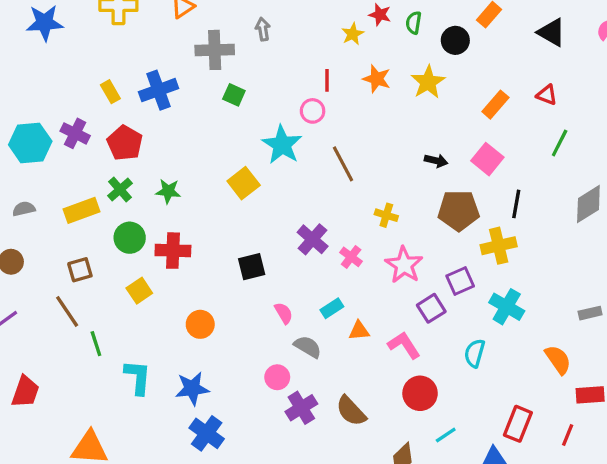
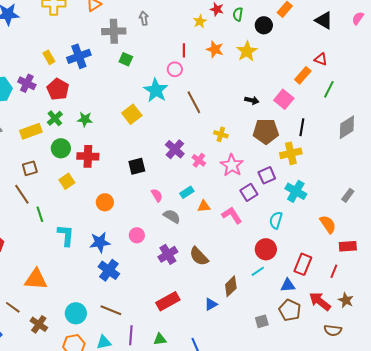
orange rectangle: (495, 105) -> (303, 75), moved
gray rectangle: (590, 313) -> (348, 195), turned -40
pink circle: (277, 377) -> (137, 235), moved
red circle: (420, 393) -> (266, 249), moved

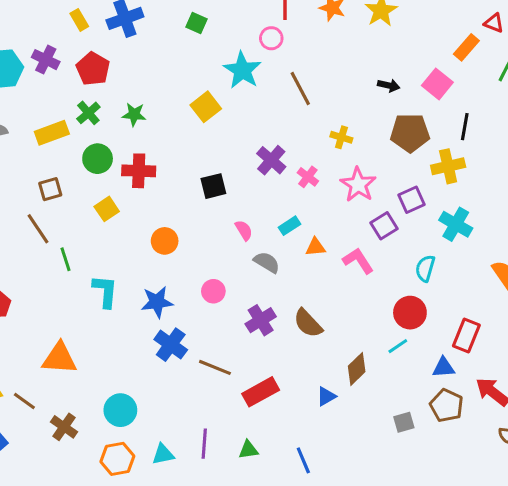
brown line: (111, 310) -> (215, 367), moved

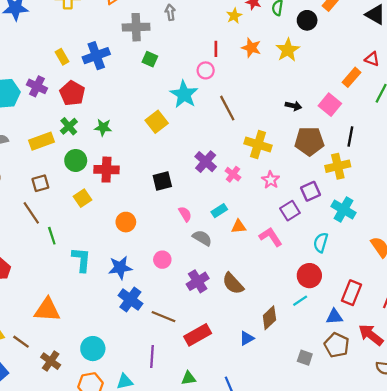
yellow cross: (341, 137) -> (258, 145), size x1.6
pink star: (358, 185) -> (271, 180), size x0.7
gray square: (404, 422) -> (305, 358), turned 35
purple line: (204, 444) -> (152, 357), moved

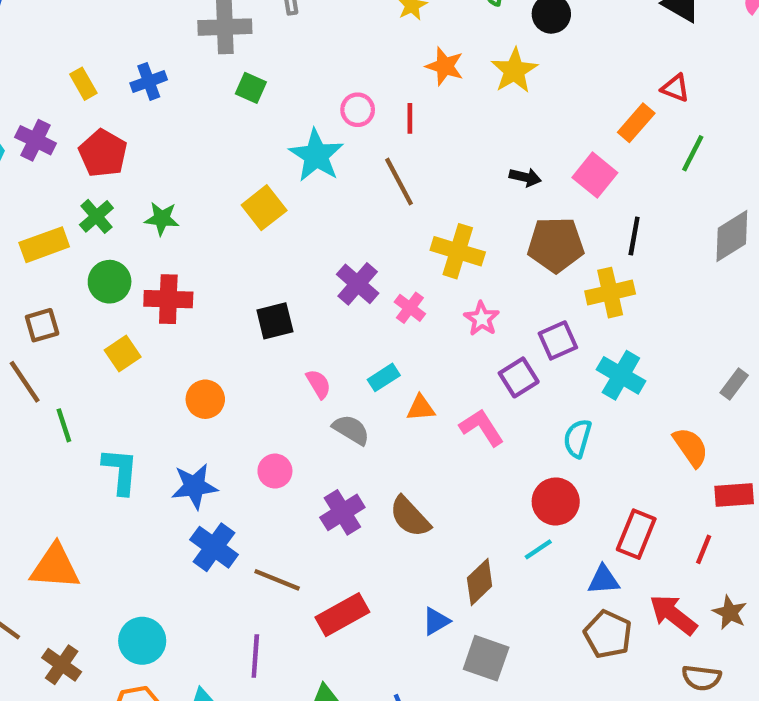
red line: (216, 49) -> (410, 118), moved
blue cross: (96, 56) -> (149, 81), size x0.7
gray square: (305, 358) -> (486, 658), moved, size x1.5

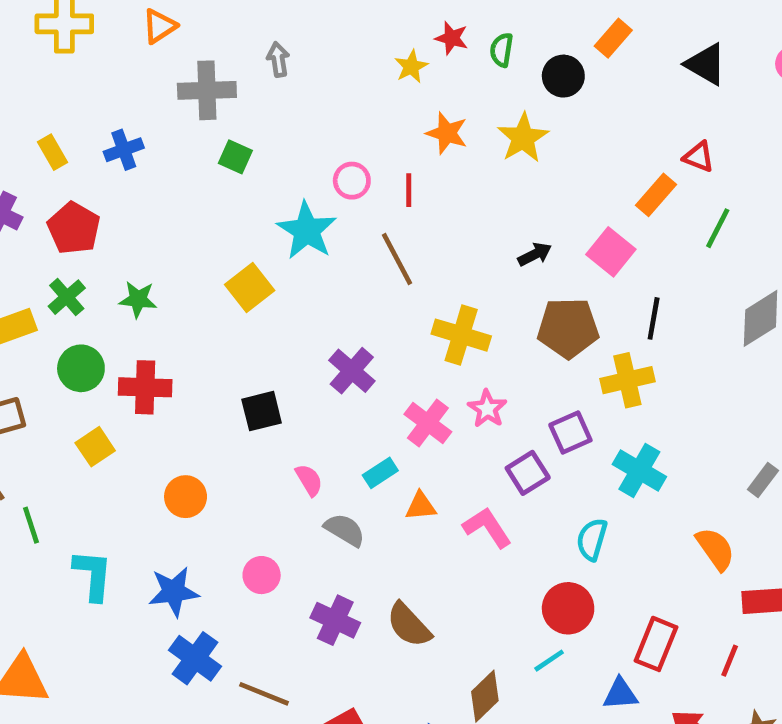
black arrow: (525, 177) -> (535, 254), turned -40
pink cross: (410, 308) -> (428, 423), moved, size x1.4
purple cross: (342, 512) -> (335, 620), turned -33

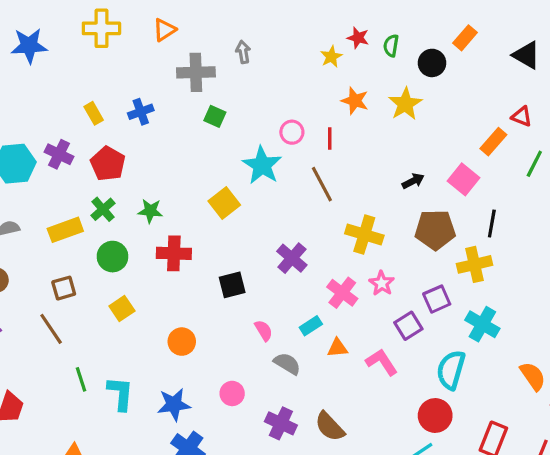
red cross: (145, 387) -> (174, 253), moved
green line: (31, 525) -> (81, 379), moved
cyan semicircle: (592, 539) -> (451, 370), size x1.4

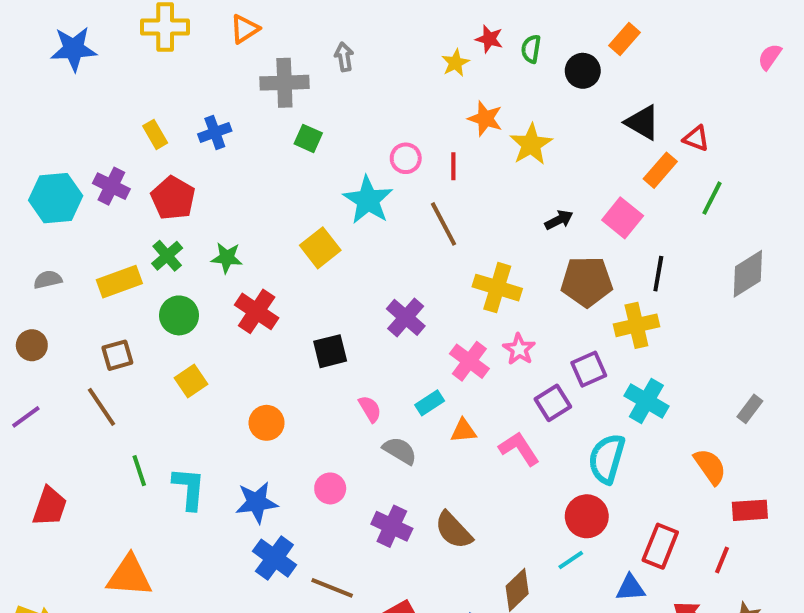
black triangle: (526, 55) -> (642, 122), moved
yellow star: (405, 104) -> (531, 144), moved
red cross: (174, 253) -> (257, 311), turned 32

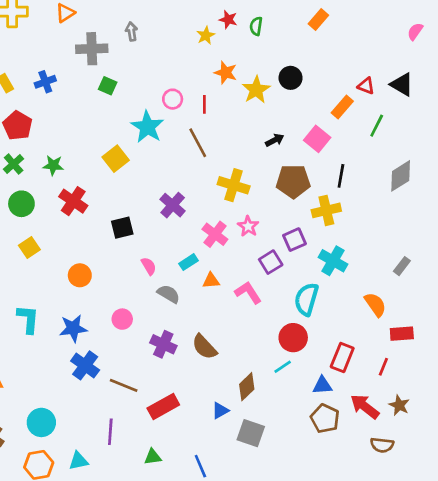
black circle: (583, 71) -> (291, 78), moved
black triangle: (642, 122) -> (402, 84), moved

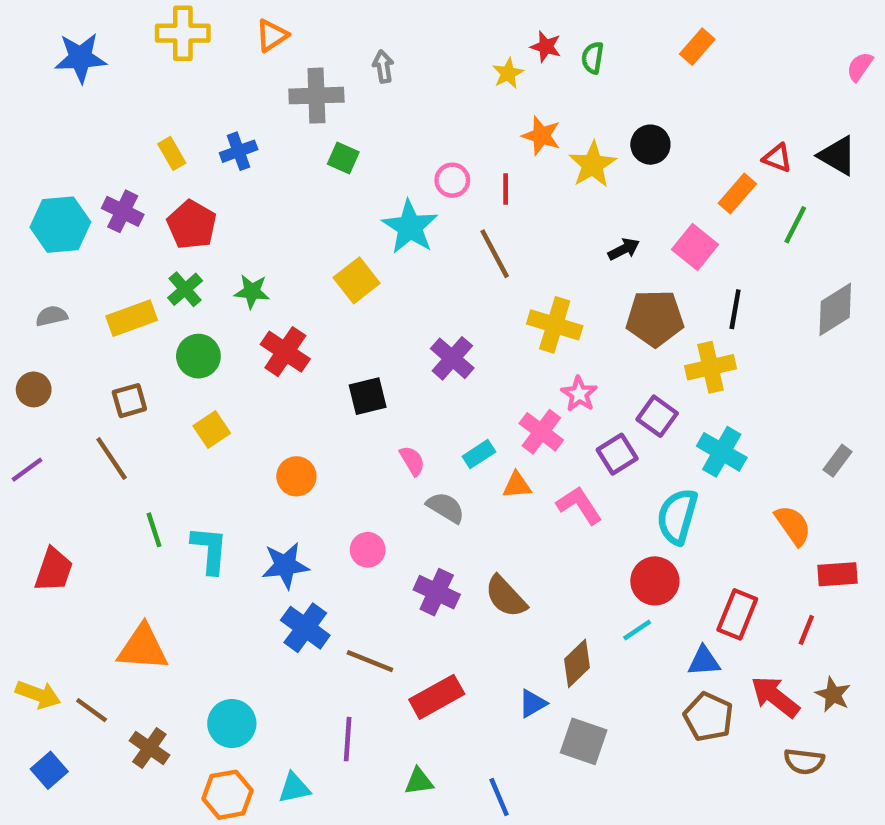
pink cross: (215, 234) -> (541, 432), moved
purple square: (295, 240) -> (657, 416), turned -30

